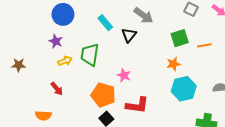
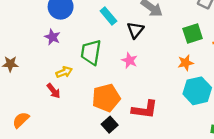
yellow arrow: (65, 61) -> (64, 72), moved
pink star: (124, 75) -> (129, 60), moved
orange pentagon: (103, 95) -> (106, 98), turned -30
orange semicircle: (43, 116) -> (21, 120), moved, turned 133

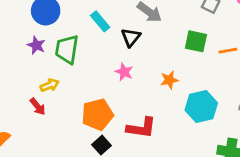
green square: (193, 34) -> (196, 41), turned 30
green trapezoid: (91, 52) -> (67, 49), moved
orange star: (186, 63) -> (169, 80), moved

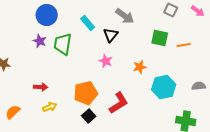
yellow arrow: (50, 85) -> (50, 107), moved
red arrow: (38, 107) -> (41, 87), turned -48
red L-shape: (141, 128) -> (119, 103), turned -40

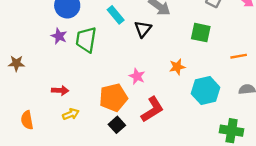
orange line: (184, 45) -> (239, 56), moved
pink star: (106, 61) -> (137, 76), moved
orange semicircle: (13, 112) -> (27, 120), turned -56

